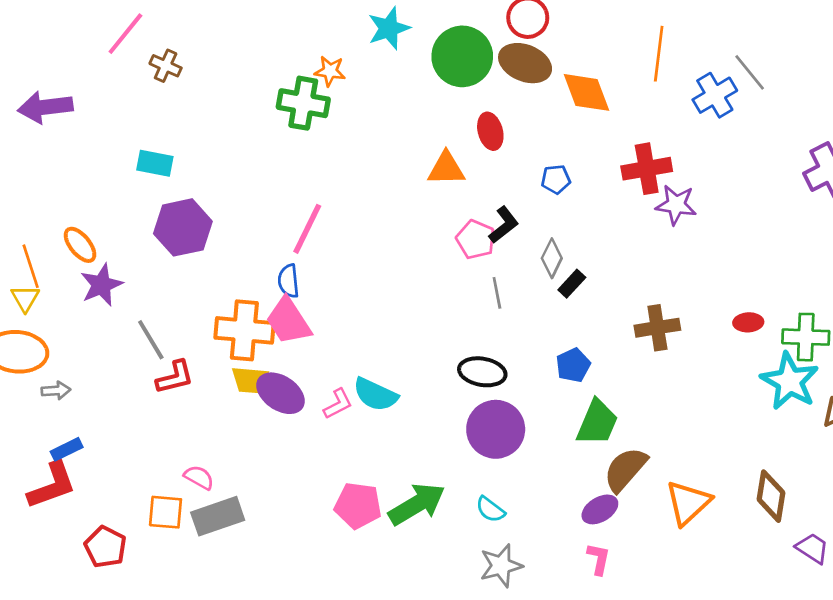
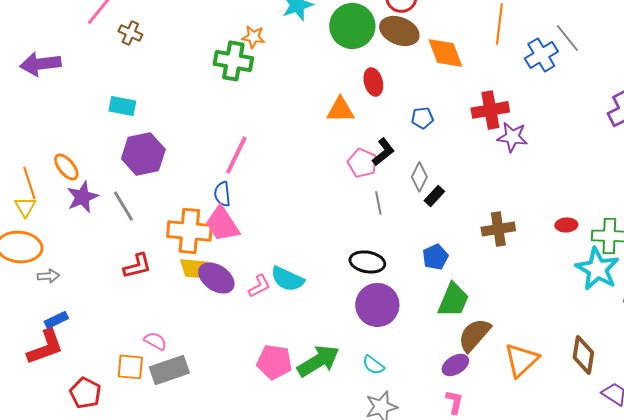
gray line: (151, 340) -> (123, 206), moved

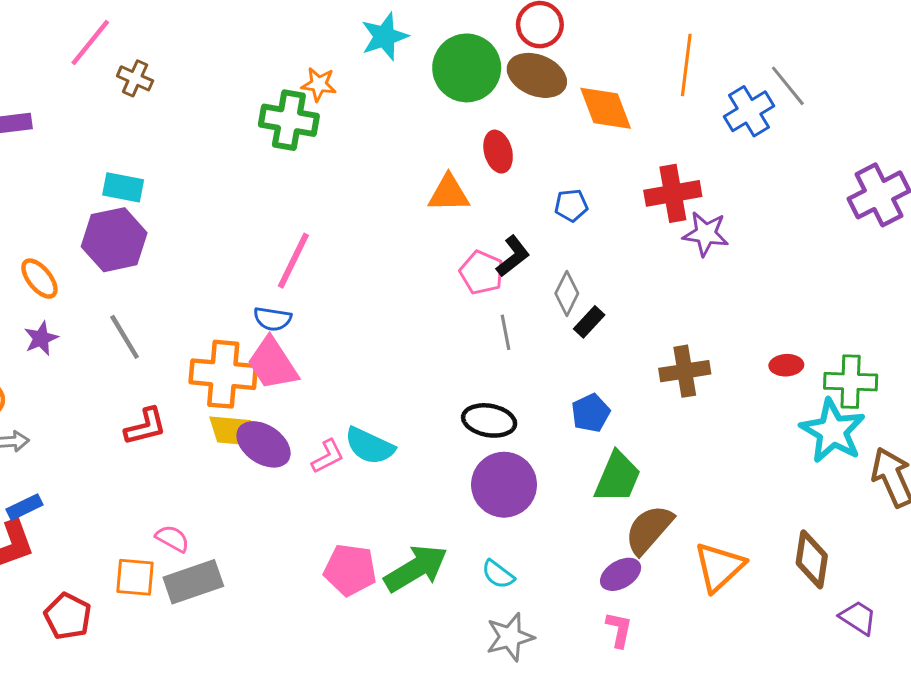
purple hexagon: (143, 154) -> (114, 240), moved
blue semicircle: (222, 194) -> (272, 319), turned -75
purple star: (82, 197) -> (41, 338), moved, size x0.7

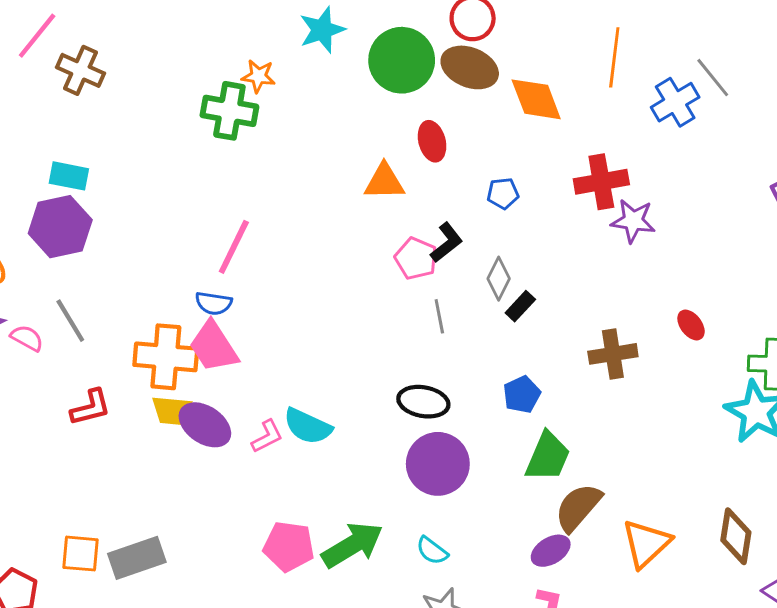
brown cross: (135, 78) -> (80, 70), size x1.4
red ellipse: (786, 365) -> (691, 325), moved, turned 56
pink semicircle: (172, 538) -> (27, 338), moved

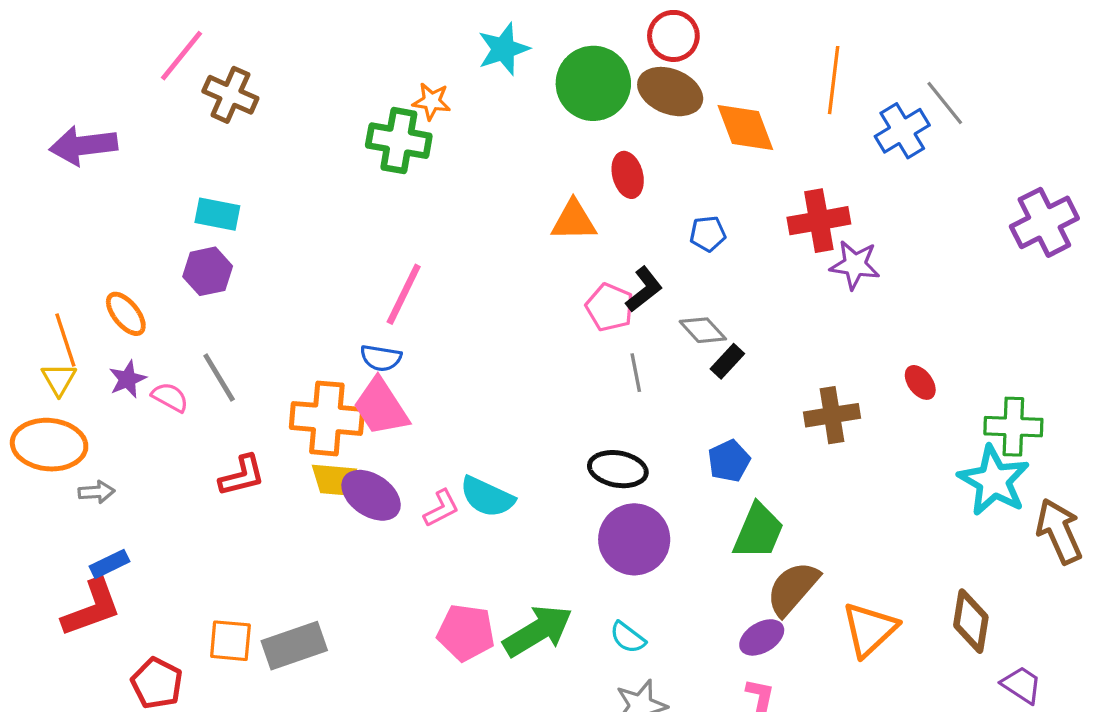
purple hexagon: (60, 227) -> (208, 271), size x0.7
gray diamond: (499, 279) -> (703, 330), turned -69

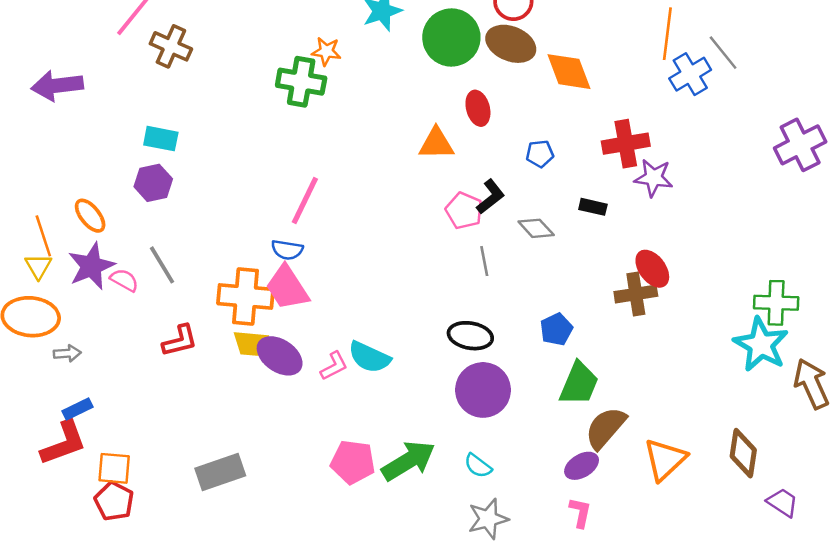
orange line: (834, 80) -> (667, 34), moved
black rectangle: (727, 361) -> (593, 207), moved, turned 60
purple star: (127, 379) -> (91, 266), size x1.6
red ellipse: (920, 382) -> (652, 269), moved, size x1.4
orange square: (230, 641) -> (114, 468), moved

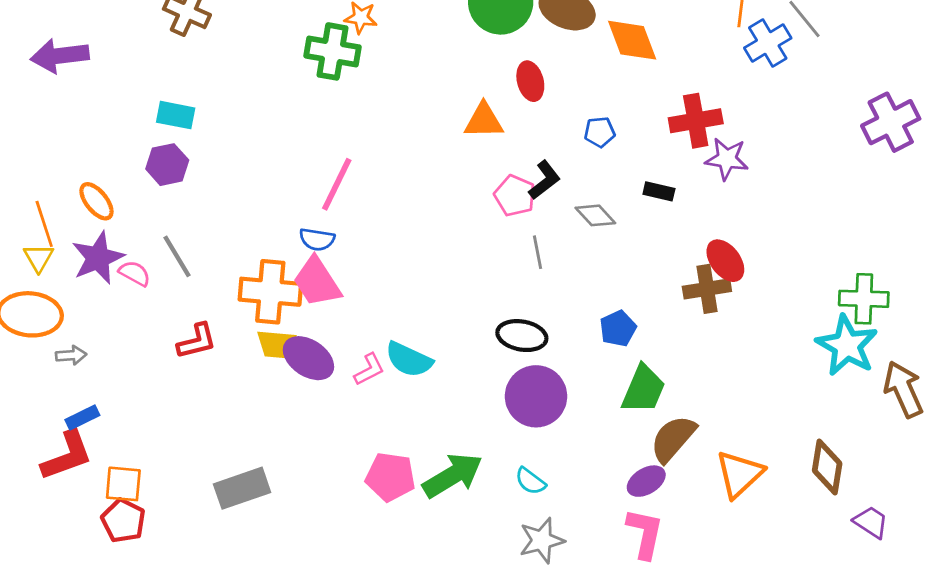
pink L-shape: (580, 513) -> (645, 533), size x1.5

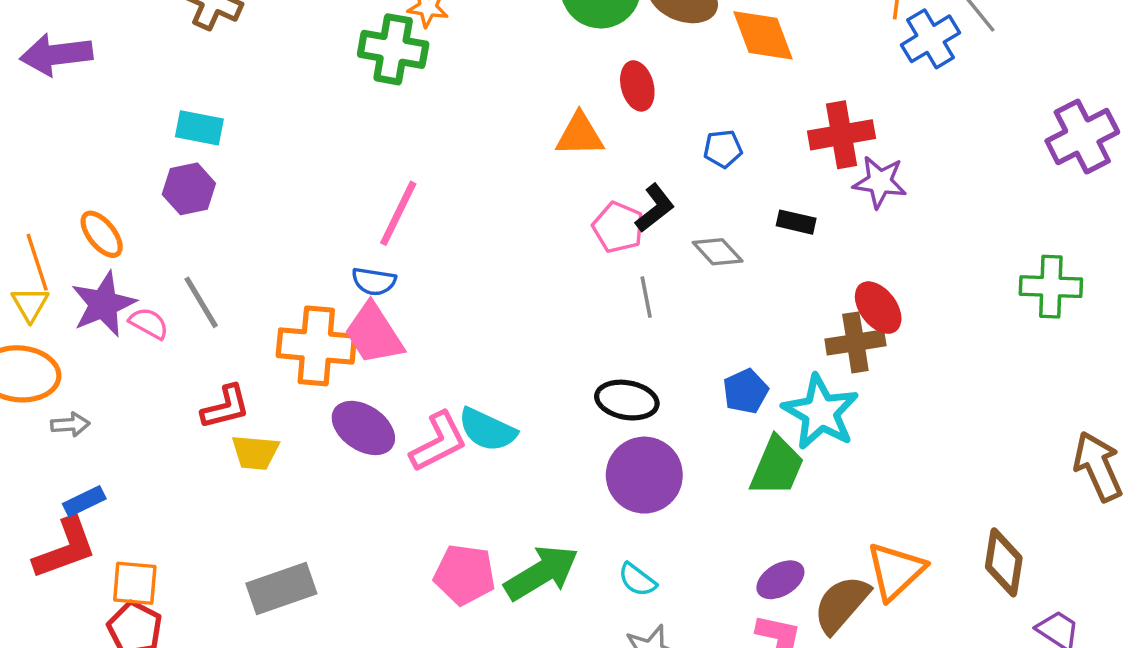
green cross: (864, 299) -> (1051, 287), moved
yellow trapezoid: (276, 344) -> (255, 452), moved
cyan star: (847, 345) -> (821, 412), moved
pink L-shape: (369, 369) -> (438, 442), size x1.5
brown semicircle: (673, 439) -> (841, 604), moved

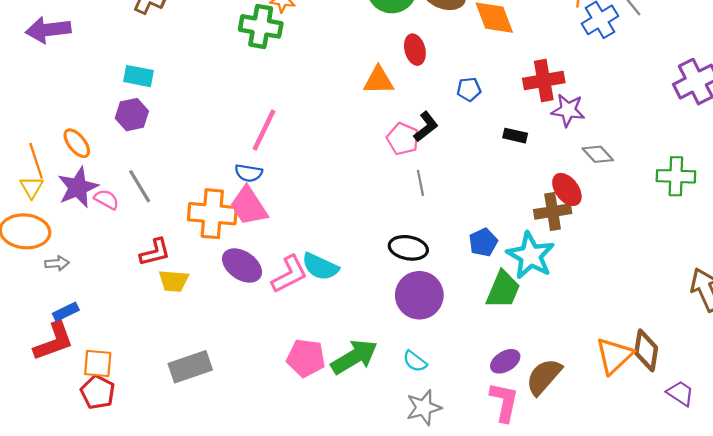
gray diamond: (718, 252) -> (598, 154), moved
orange triangle: (896, 571) -> (614, 356), moved

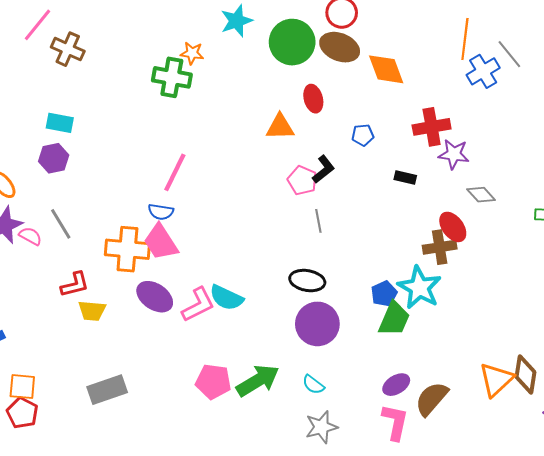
blue pentagon: (483, 242) -> (384, 294), moved

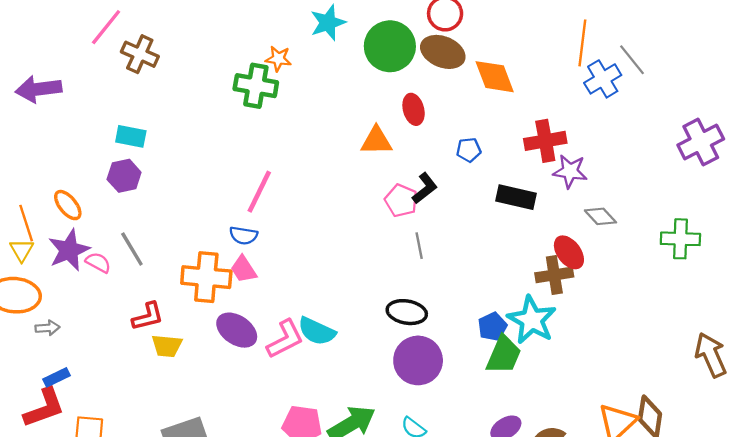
black rectangle: (405, 177) -> (516, 197), size x1.6
pink trapezoid: (161, 242) -> (243, 269), size x0.7

